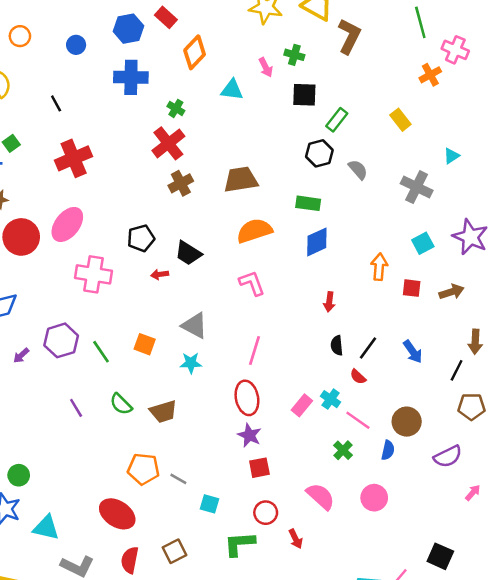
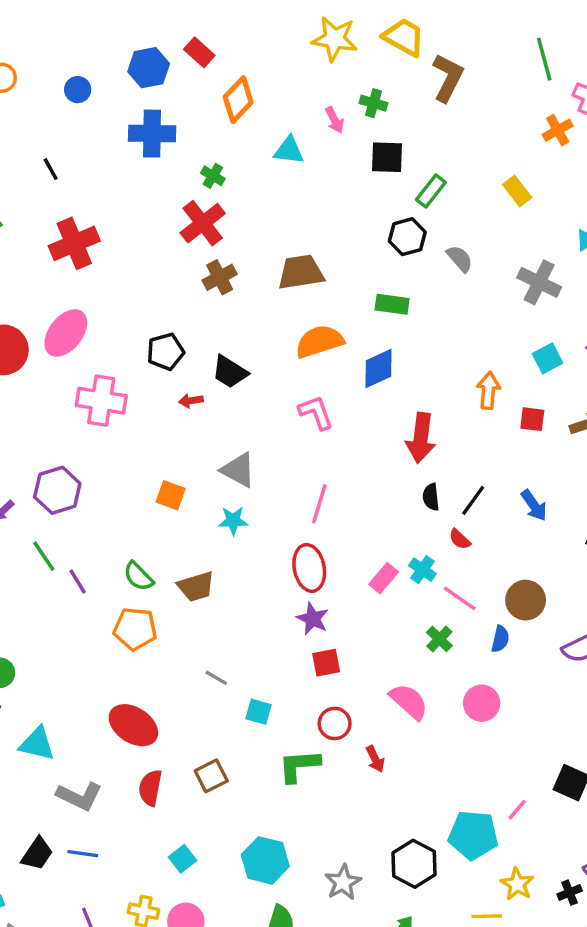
blue diamond: (317, 242) -> (379, 368), moved
red arrow: (329, 302) -> (421, 438), size x1.8
green line: (101, 352) -> (44, 556), moved
orange pentagon: (143, 469) -> (135, 629), moved

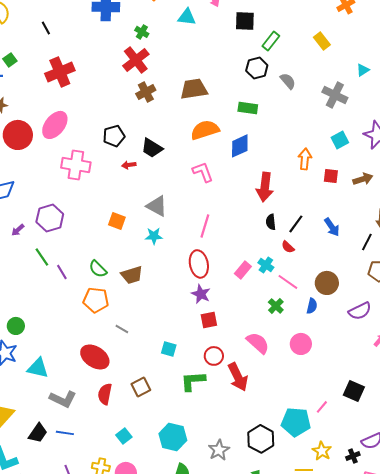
gray line: (216, 678) -> (122, 329), moved
red arrow: (375, 759) -> (238, 377), size x1.8

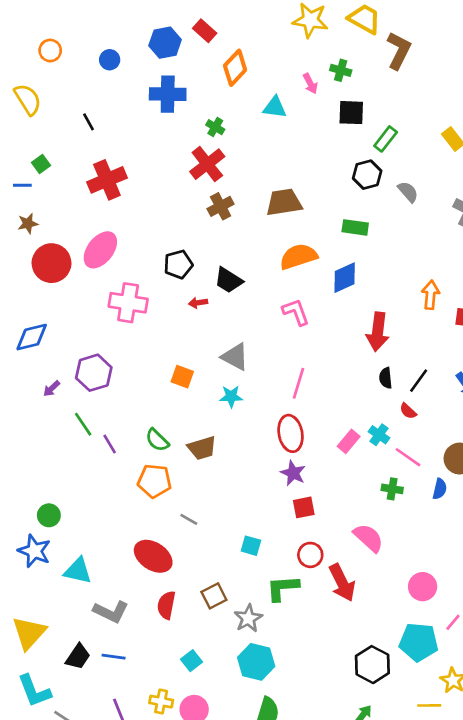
green cross: (276, 306) -> (392, 489), turned -35
pink circle: (301, 344) -> (423, 587), moved
gray star: (219, 450) -> (248, 618), moved

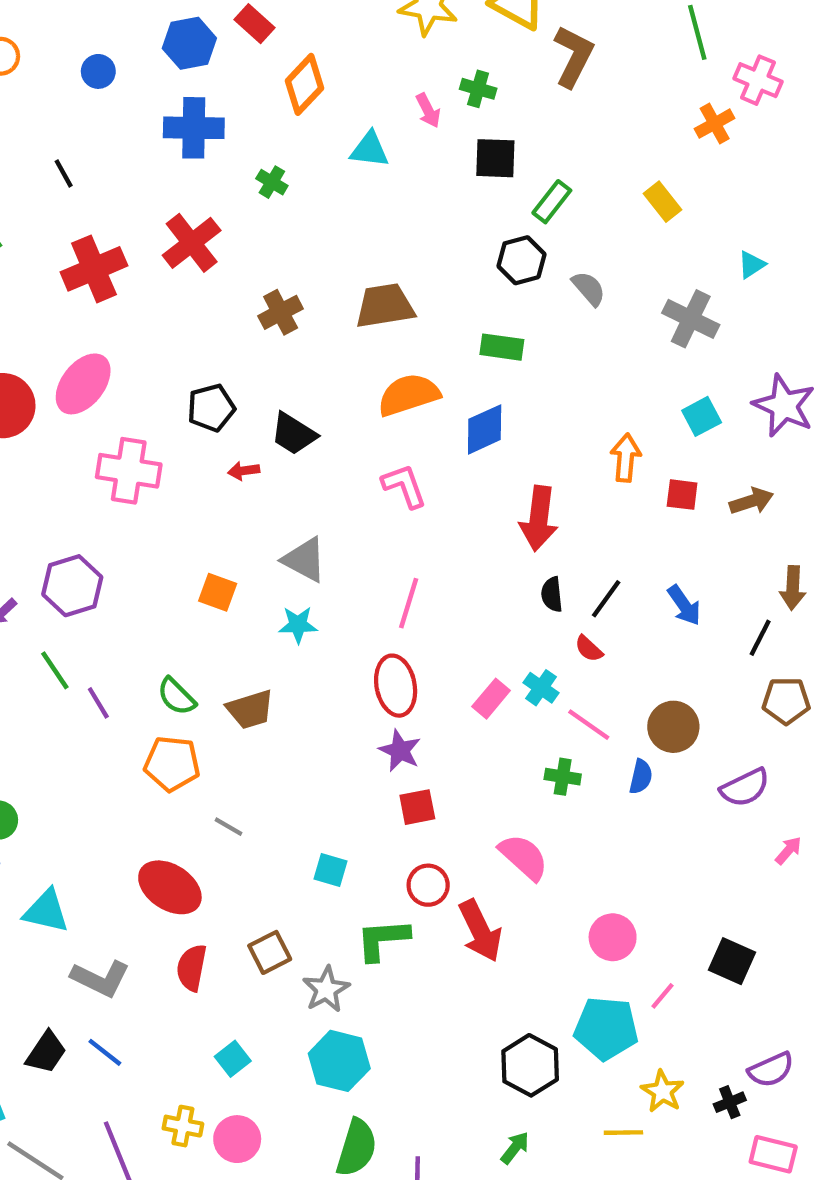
red cross: (207, 164) -> (192, 243), moved
blue line: (114, 657) -> (105, 1052), turned 30

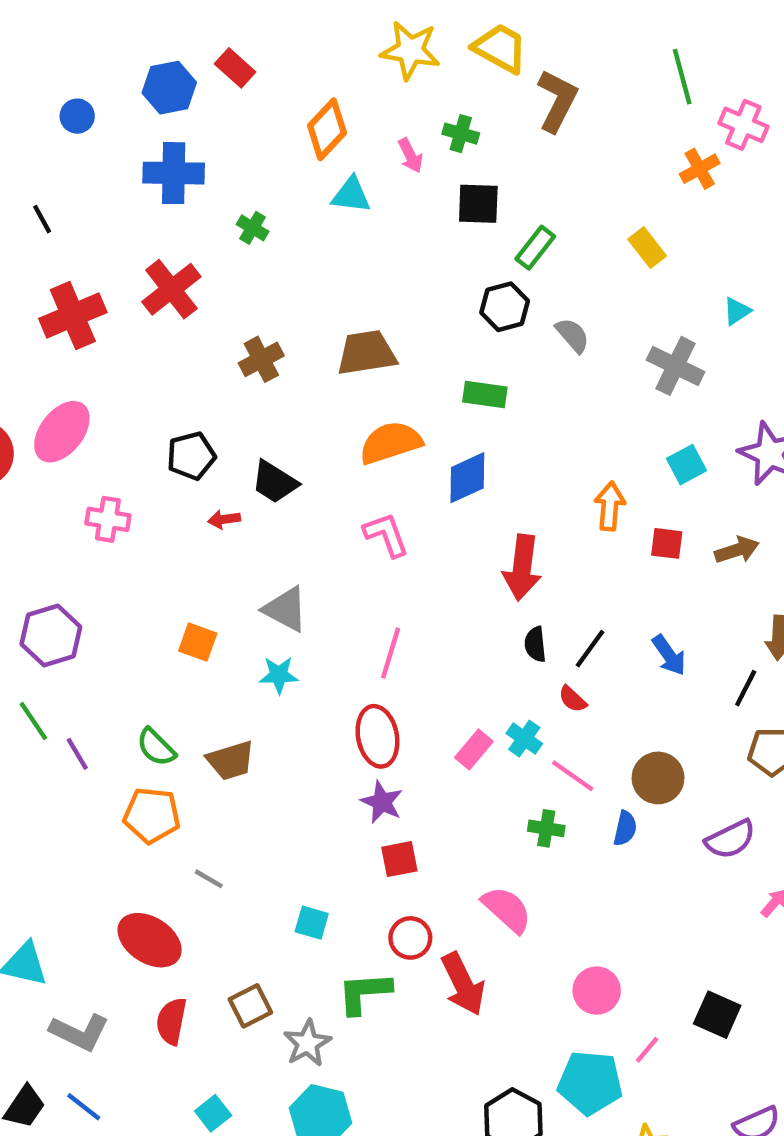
orange diamond: (304, 84) -> (327, 129), moved
pink cross: (129, 471) -> (108, 519), size x0.7

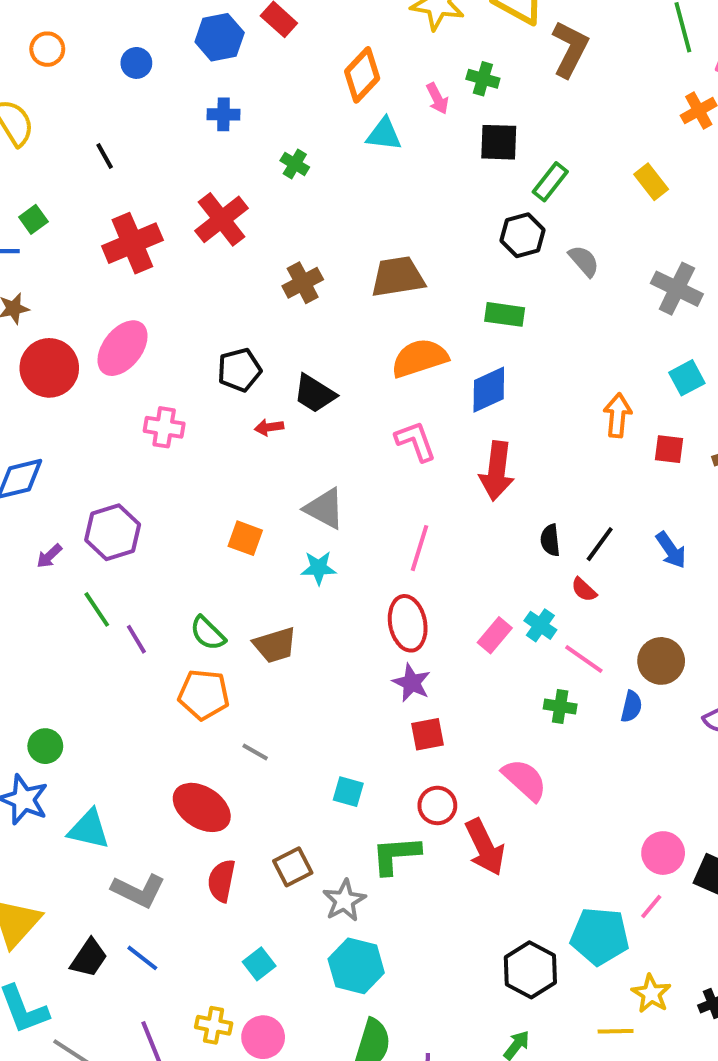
blue cross: (174, 173) -> (224, 114), size x0.6
red arrow: (522, 568) -> (497, 471), moved
pink circle: (597, 991) -> (663, 853), moved

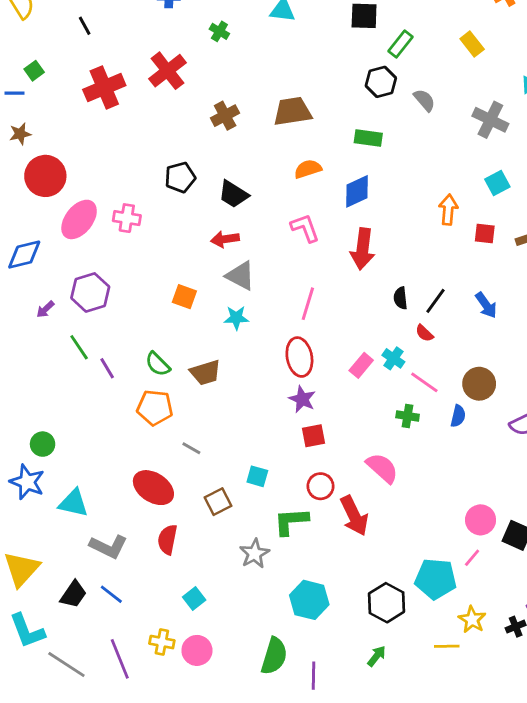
pink ellipse: (123, 348) -> (79, 219), moved
orange semicircle: (420, 358) -> (308, 169), size x0.7
red arrow: (269, 427) -> (225, 239), moved, size x1.4
brown square: (293, 867) -> (218, 502), moved
cyan hexagon: (356, 966) -> (309, 600), moved

